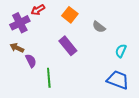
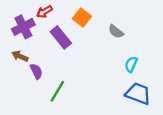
purple rectangle: (68, 46) -> (61, 37), moved
cyan semicircle: (121, 51) -> (131, 64), moved
green line: (49, 78) -> (57, 91), turned 36

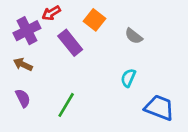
cyan semicircle: (131, 64) -> (128, 78), moved
purple semicircle: (36, 71) -> (23, 98), moved

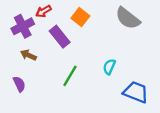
gray semicircle: (134, 36) -> (128, 18), moved, size x1.6
brown arrow: (23, 64) -> (28, 55), moved
green line: (66, 105) -> (70, 76), moved

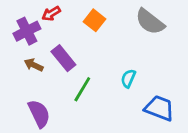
purple rectangle: (60, 37) -> (63, 58), moved
purple semicircle: (19, 84) -> (39, 114), moved, size x1.5

